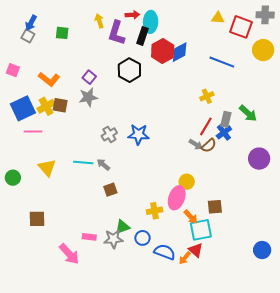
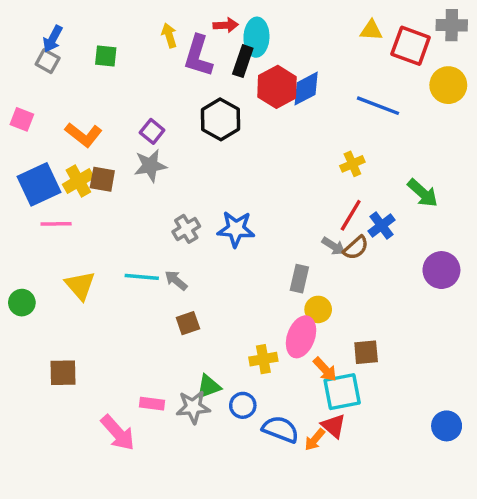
gray rectangle: (226, 119) -> (299, 279), moved

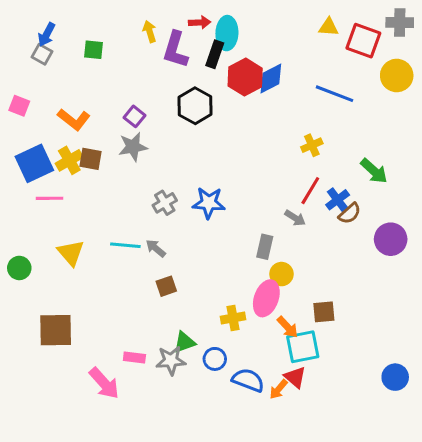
brown semicircle: (356, 248) -> (350, 213), moved
brown square: (63, 373) -> (56, 330), size x1.4

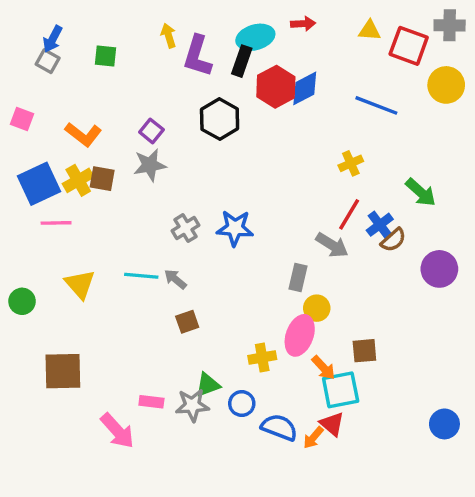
red arrow: (200, 22) -> (303, 24), moved
cyan ellipse: (227, 33) -> (255, 37), turned 72
gray arrow: (295, 218) -> (332, 245), size x1.4

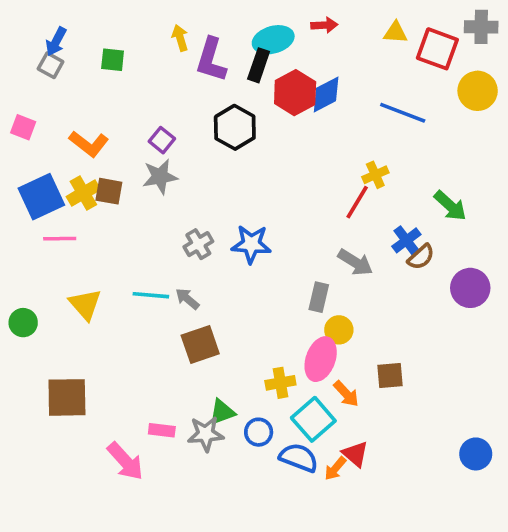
red line: (349, 214) -> (357, 202), moved
brown square: (187, 322) -> (200, 344), size x1.5
cyan square: (341, 390) -> (313, 419), moved, turned -30

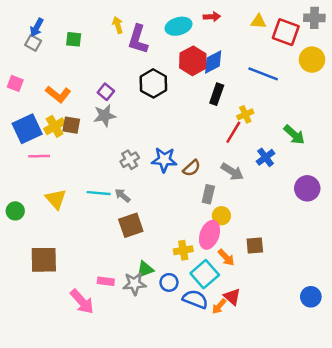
black rectangle: (259, 65) -> (217, 94), moved
brown semicircle: (421, 257) -> (192, 168), moved

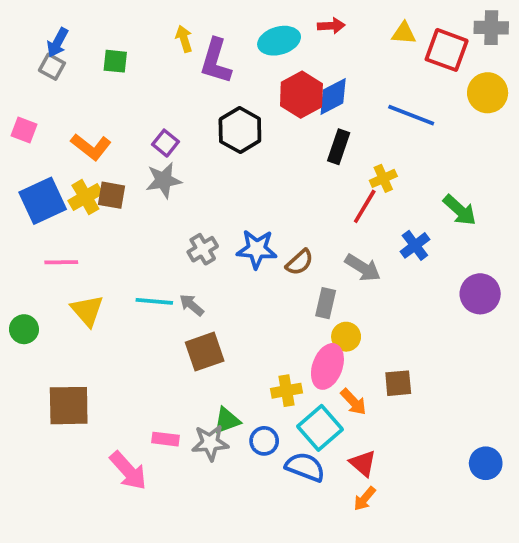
pink line: (39, 156) -> (61, 262), moved
orange arrow: (219, 306) -> (365, 499), moved

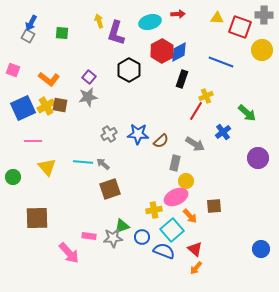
pink ellipse: (327, 366) -> (176, 197), turned 45

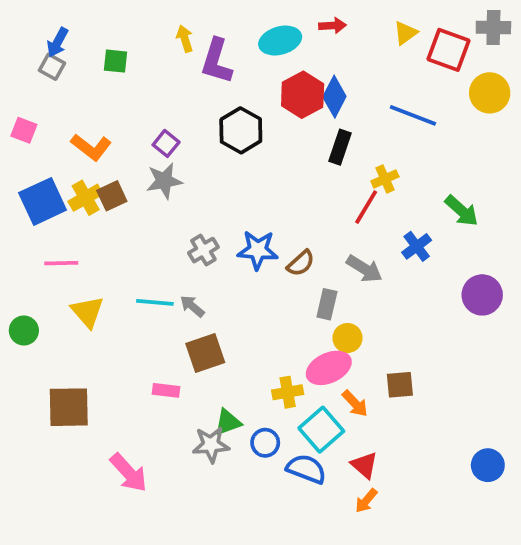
yellow triangle: (217, 18) -> (405, 33), turned -40
blue diamond: (179, 52) -> (334, 97), turned -35
brown square: (60, 105) -> (112, 196), turned -35
pink rectangle: (89, 236) -> (166, 390), moved

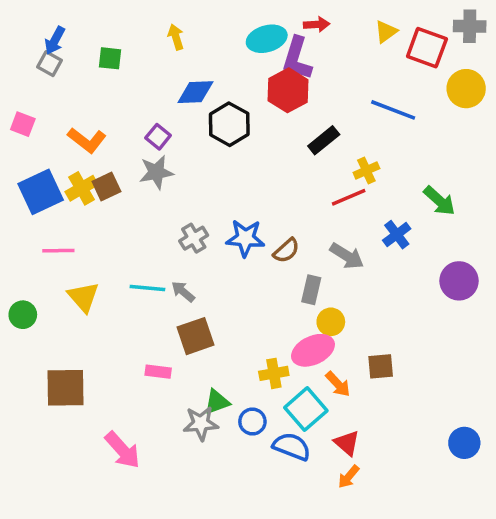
purple L-shape: (217, 61) -> (297, 58), moved
blue diamond: (334, 97) -> (195, 92), moved, turned 60
black rectangle: (340, 147) -> (324, 140), turned 32
red line: (366, 207) -> (349, 197), turned 36

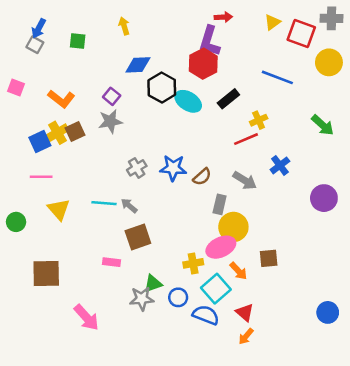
cyan ellipse: (267, 39) -> (188, 101), moved, turned 48
blue square: (41, 192) -> (40, 142), moved, size x0.7
green arrow: (439, 201) -> (323, 125), moved
yellow circle: (331, 322) -> (233, 227), size x1.5

